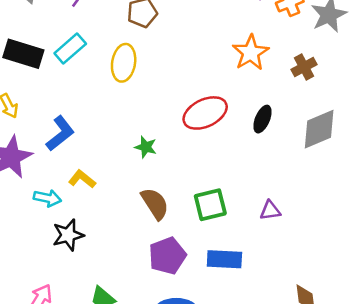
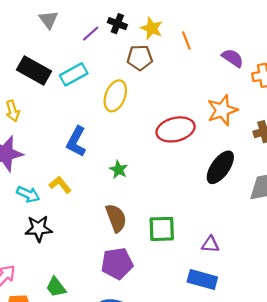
red ellipse: (205, 113) -> (176, 129), moved
black ellipse: (262, 119) -> (220, 167), size x1.5
blue L-shape: (60, 133) -> (76, 142), moved, turned 144
blue rectangle: (224, 259) -> (202, 279), moved

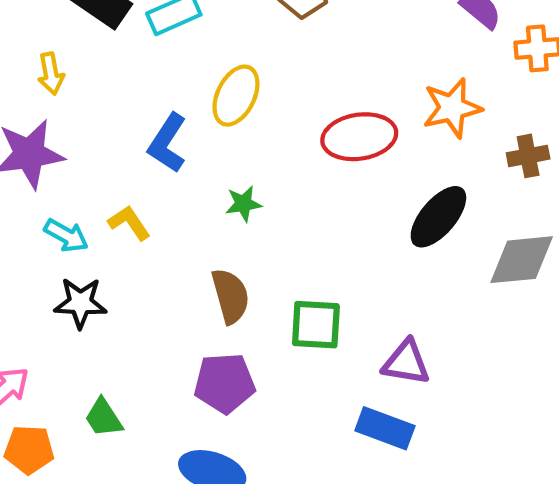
yellow ellipse: (115, 96) -> (236, 96), moved
green star: (119, 170) -> (243, 204), turned 30
purple triangle: (210, 244) -> (406, 362), size x1.4

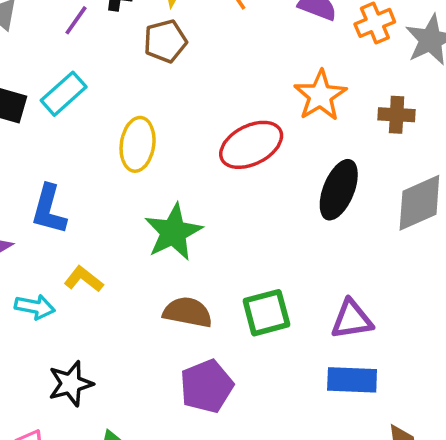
blue L-shape: (167, 143) -> (49, 209), moved
brown cross: (528, 156) -> (397, 115), turned 32
green star: (243, 204) -> (173, 232), size x1.8
brown semicircle: (230, 296) -> (188, 312), turned -45
black star: (80, 303) -> (71, 384), moved

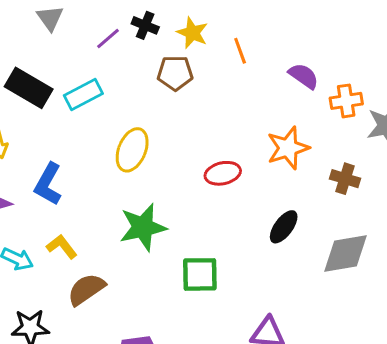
red ellipse: (251, 145) -> (223, 173), size x0.7
black ellipse: (339, 190) -> (284, 227), size x0.7
brown semicircle: (188, 312) -> (86, 289), moved, turned -60
green square: (266, 313) -> (200, 274), moved

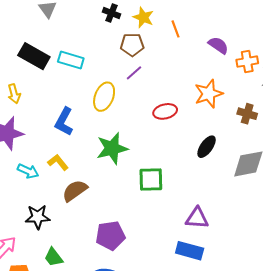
purple line: (108, 38) -> (134, 73), moved
cyan rectangle: (83, 94) -> (71, 60), turned 45
blue L-shape: (48, 184) -> (64, 122), moved

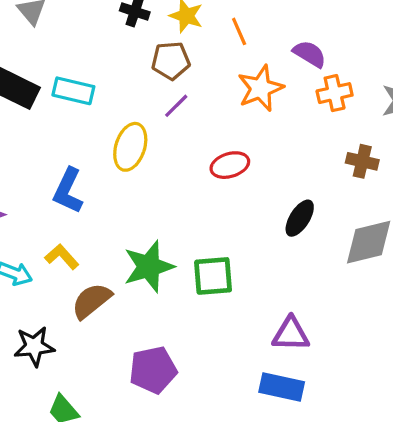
orange cross: (247, 62) -> (335, 93), moved
orange star: (209, 94) -> (260, 88), moved
green star: (112, 148) -> (149, 267), moved

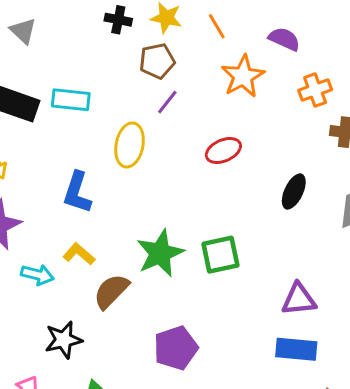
orange cross: (335, 93) -> (315, 90), moved

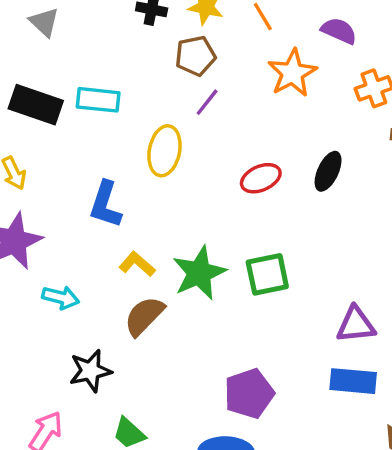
red ellipse: (223, 150) -> (261, 178), moved
black ellipse: (294, 191) -> (328, 171), moved
yellow L-shape: (79, 254) -> (137, 264), moved
purple pentagon: (176, 348) -> (249, 394), moved

